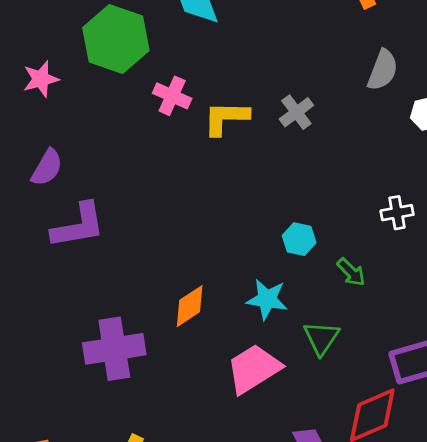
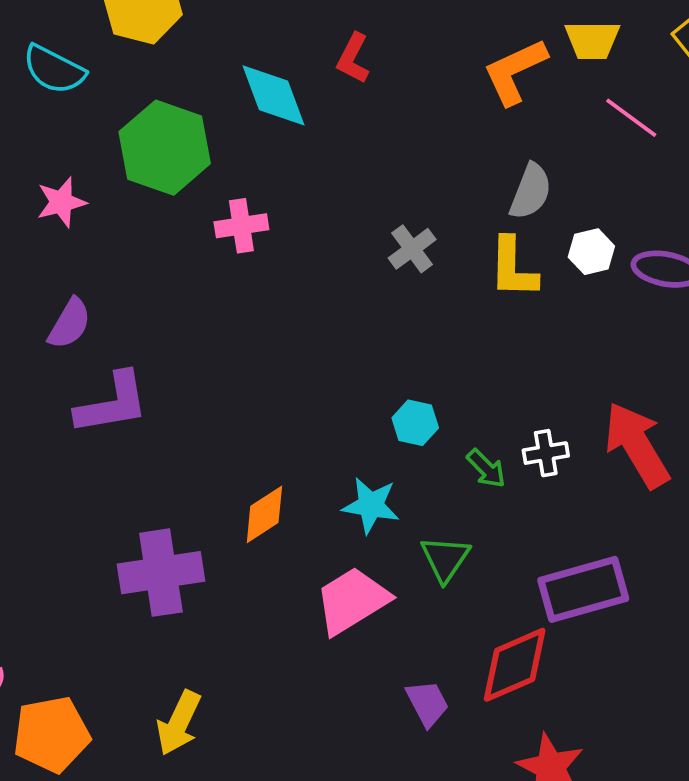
pink cross: (172, 96) -> (241, 226), turned -33
yellow L-shape: (226, 118) -> (513, 268), moved, turned -90
white cross: (397, 213) -> (546, 453), moved

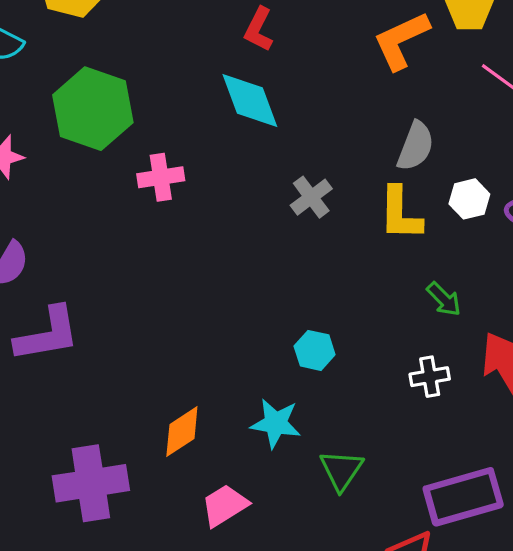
cyan diamond: (274, 95) -> (250, 100), moved
green arrow: (486, 469) -> (444, 299), moved
pink trapezoid: (352, 601) -> (225, 505), moved, size x0.7

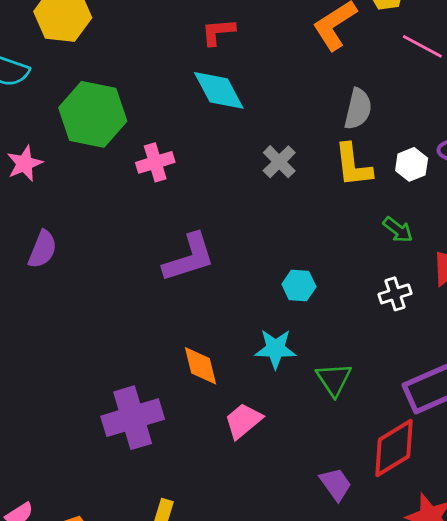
red L-shape: (259, 29) -> (218, 32), turned 66
white hexagon: (469, 199) -> (412, 164), moved
purple L-shape: (47, 334) -> (189, 258), moved
orange diamond: (182, 432) -> (201, 366), turned -63

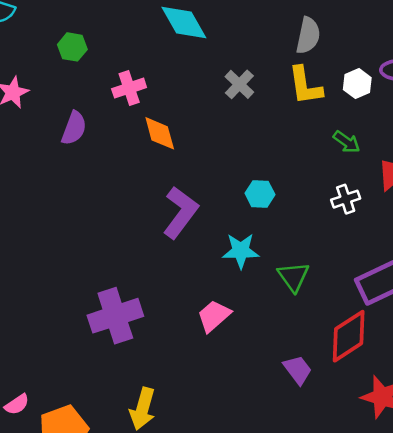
green hexagon: (93, 114) -> (72, 47), size x0.5
purple semicircle: (42, 249) -> (74, 128), moved
purple L-shape: (189, 258) -> (181, 212), moved, turned -34
orange diamond: (201, 366) -> (160, 133), moved

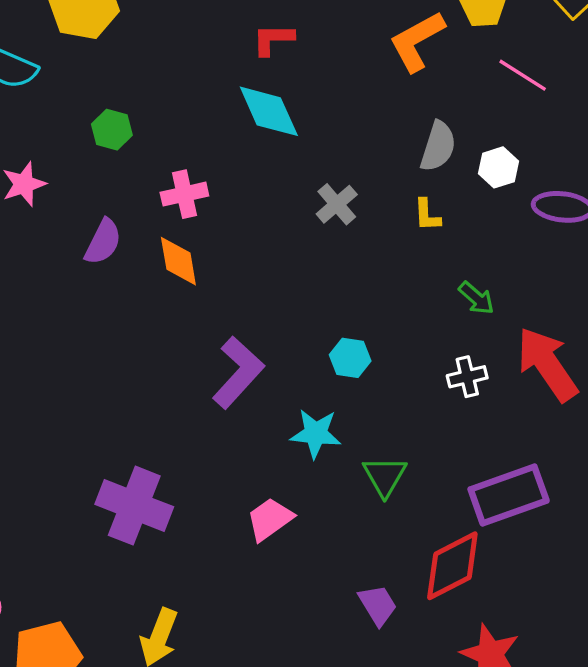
white hexagon: (357, 84) -> (498, 167), moved
yellow L-shape: (305, 86) -> (427, 215), size x0.6
orange diamond: (160, 133) -> (178, 261), moved
purple cross: (115, 316) -> (134, 506), turned 34

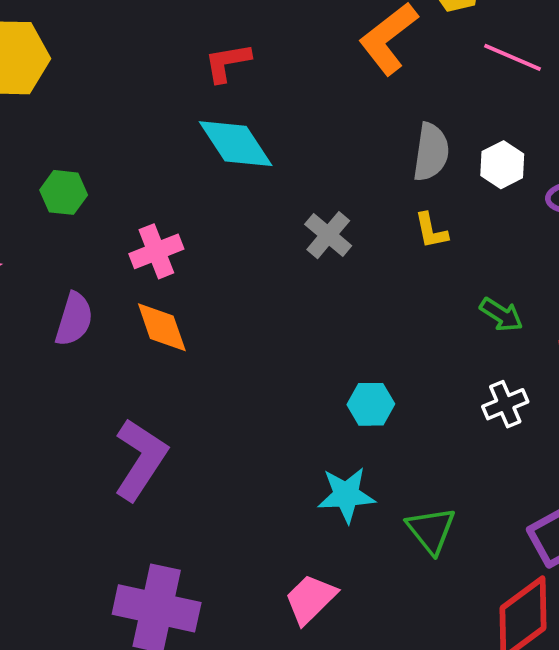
purple L-shape: (238, 372) -> (140, 459), moved

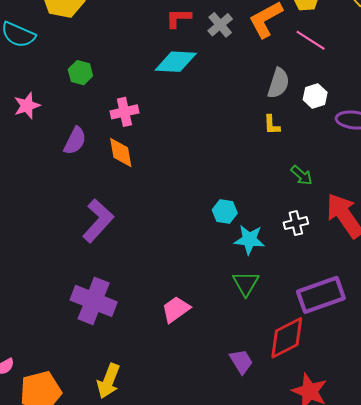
pink line: (513, 57) -> (311, 40), moved
cyan diamond: (236, 144) -> (176, 62), turned -63
gray cross: (328, 235) -> (220, 25), moved
cyan star: (346, 495) -> (249, 240), moved

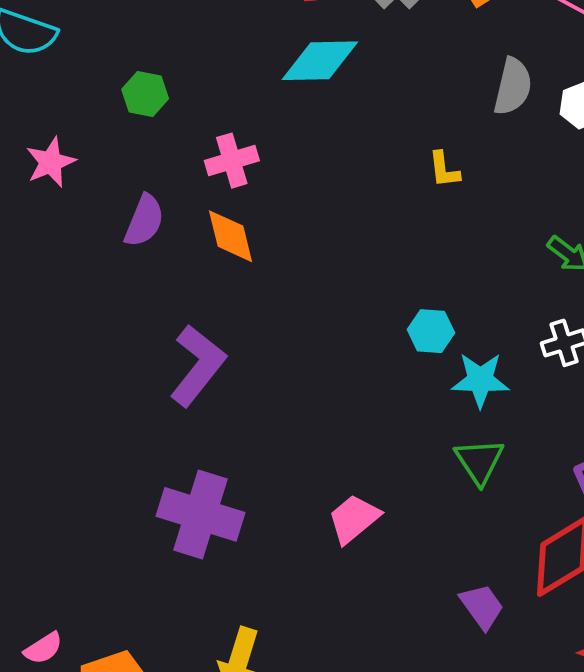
yellow L-shape: (272, 125) -> (444, 170), moved

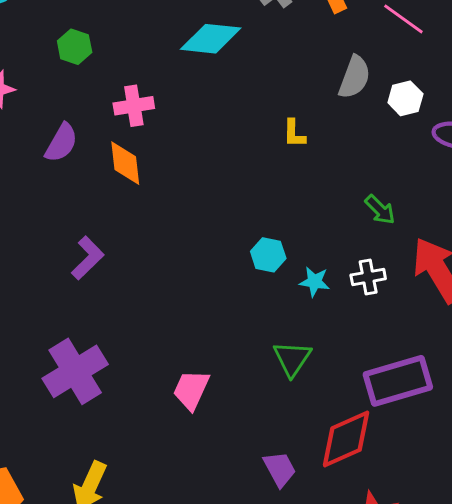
purple L-shape: (198, 365) -> (88, 258), size x0.7
cyan star: (480, 380) -> (315, 282), moved, size x0.7
purple cross: (200, 514) -> (75, 371), turned 34
pink trapezoid: (354, 519) -> (191, 390), turned -33

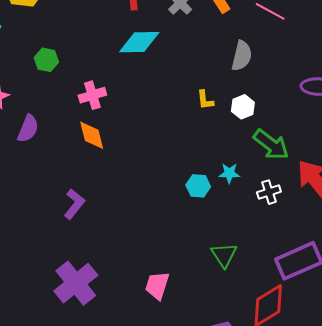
white hexagon: (405, 98) -> (243, 107), moved
purple semicircle: (61, 143) -> (28, 129), moved
green arrow: (380, 210) -> (271, 145), size x1.6
cyan star: (315, 282) -> (229, 173), moved

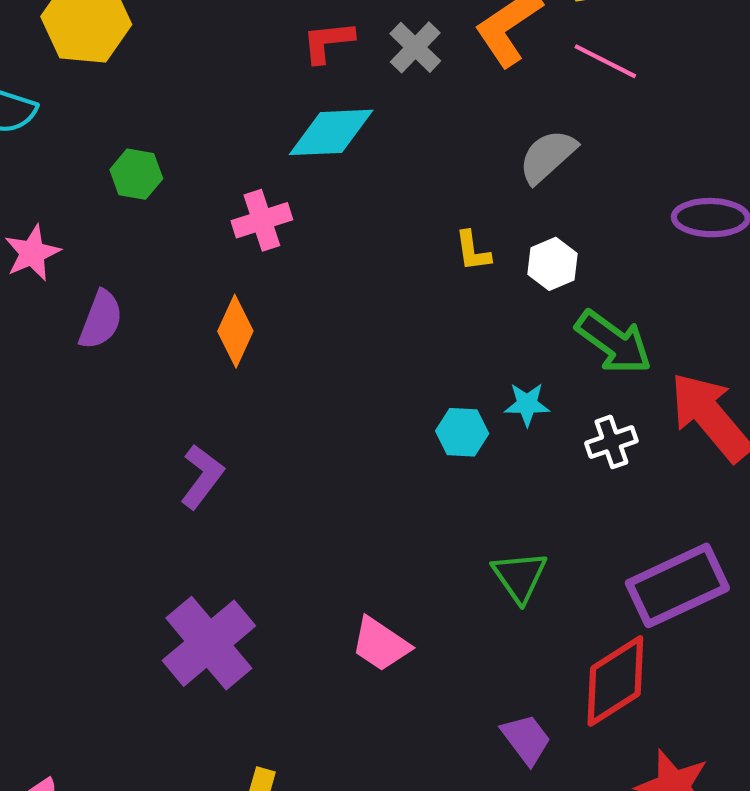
gray semicircle: (242, 56) -> (548, 156), turned -144
pink cross: (92, 95) -> (262, 220), moved
orange diamond: (92, 135) -> (235, 331), turned 40
pink trapezoid: (157, 285) -> (381, 644), turned -72

